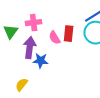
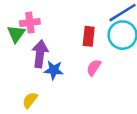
pink cross: (34, 23) -> (30, 23), moved
pink semicircle: (55, 38) -> (94, 68), moved, turned 64

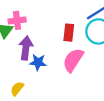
pink semicircle: (94, 68) -> (73, 60), size x1.6

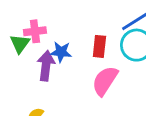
blue star: (38, 62) -> (61, 52), moved

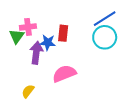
red rectangle: (99, 46) -> (63, 33), moved
pink semicircle: (105, 81) -> (64, 74), moved, turned 35

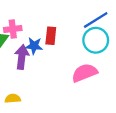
pink semicircle: (64, 74) -> (84, 73), moved
yellow semicircle: (28, 91) -> (13, 99), turned 48

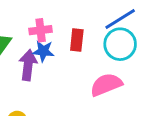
pink cross: (13, 29) -> (41, 30), moved
red rectangle: (51, 36) -> (77, 40), moved

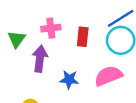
blue star: (43, 51) -> (69, 80), moved

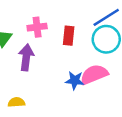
blue star: (69, 80) -> (75, 80), moved

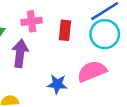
blue star: (75, 80) -> (57, 84), moved

